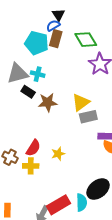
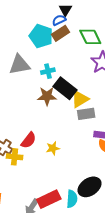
brown rectangle: (56, 39) -> (60, 33), turned 36
cyan cross: (38, 74) -> (48, 71), moved, turned -32
black rectangle: (28, 92) -> (65, 88), moved, size x1.6
yellow cross: (31, 166) -> (15, 157), moved

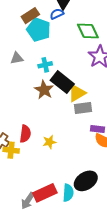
brown rectangle: (60, 33) -> (30, 16), moved
gray triangle: (19, 65) -> (17, 58), size x0.6
brown star: (47, 96) -> (44, 90), turned 30
red semicircle: (29, 140) -> (25, 134), turned -30

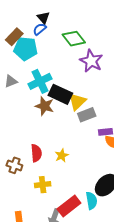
cyan cross: (45, 65) -> (40, 81), size x1.6
yellow cross: (11, 150) -> (43, 185), moved

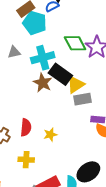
green diamond: (74, 39) -> (75, 43), moved

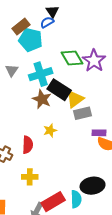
gray triangle: (14, 52) -> (12, 70), turned -40
yellow star: (50, 135) -> (50, 130), moved
black ellipse: (88, 172) -> (93, 186), turned 30

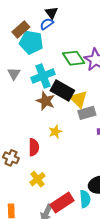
yellow triangle: (75, 99) -> (79, 99), turned -36
yellow cross: (30, 177) -> (38, 179), turned -35

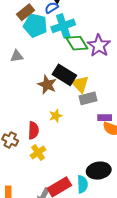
gray triangle: (14, 74) -> (17, 56), turned 48
cyan cross: (43, 76) -> (63, 26), moved
yellow cross: (38, 179) -> (38, 152), moved

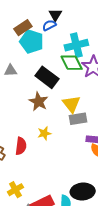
cyan cross: (63, 26) -> (76, 45), moved
black rectangle: (64, 75) -> (47, 77), moved
yellow cross: (38, 152) -> (15, 190), moved

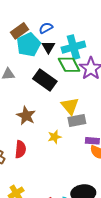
black triangle: (55, 15) -> (48, 47), moved
cyan pentagon: (32, 42) -> (29, 45), turned 30
brown star: (38, 102) -> (26, 116), moved
yellow star: (44, 133) -> (55, 137), moved

